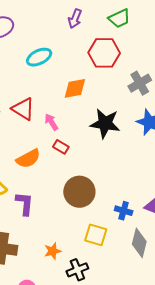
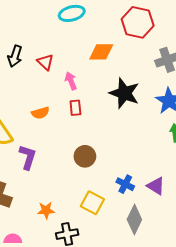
red triangle: (23, 109) -> (45, 62), size x0.7
red rectangle: (61, 147) -> (75, 108), turned 42
orange semicircle: (28, 159) -> (40, 113), size x0.7
brown circle: (79, 192) -> (85, 156), size x0.7

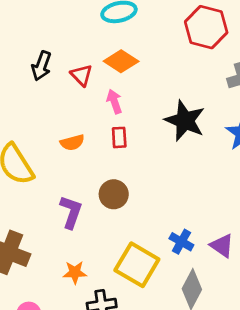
orange diamond: (101, 52) -> (121, 61), moved, turned 30
brown circle: (85, 156) -> (114, 194), moved
purple L-shape: (28, 157) -> (71, 212), moved
yellow square: (92, 203) -> (137, 265), size x1.4

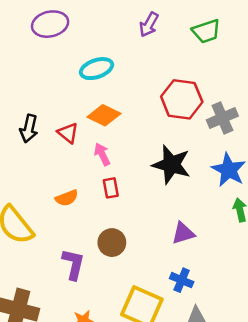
red hexagon: (206, 27) -> (182, 99), moved
purple triangle: (222, 246) -> (183, 233), moved, turned -45

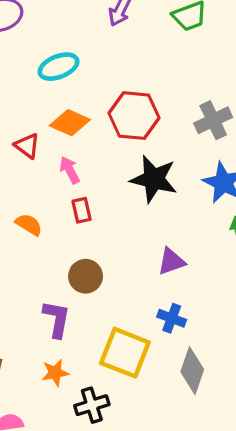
red hexagon: (182, 99) -> (134, 116), moved
orange semicircle: (67, 198) -> (29, 225), turned -125
purple L-shape: (73, 264) -> (57, 319), moved

